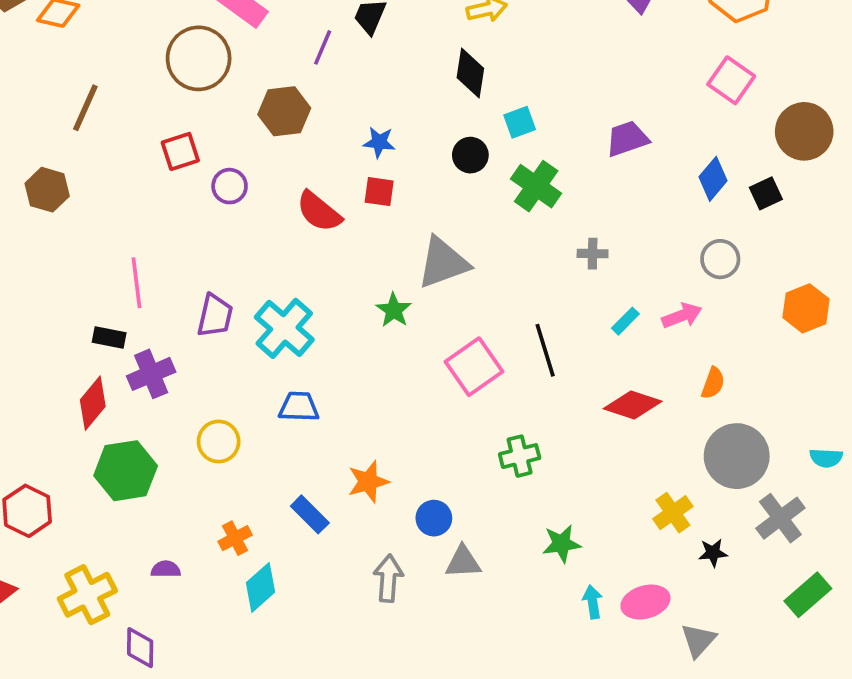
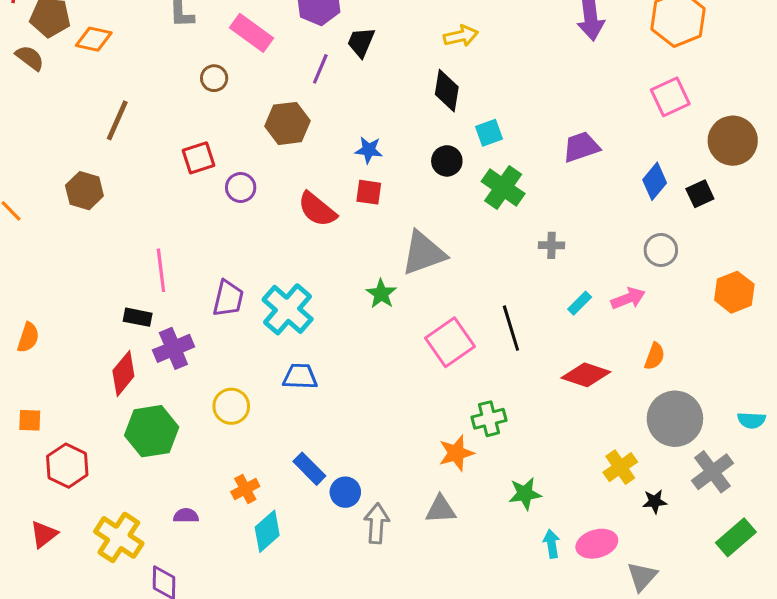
brown circle: (199, 58) -> (214, 78), size x0.5
pink square: (731, 80) -> (670, 97), turned 30
orange star: (368, 482) -> (456, 453), moved
blue circle: (434, 518) -> (345, 492), moved
yellow cross: (87, 595) -> (119, 537), turned -30

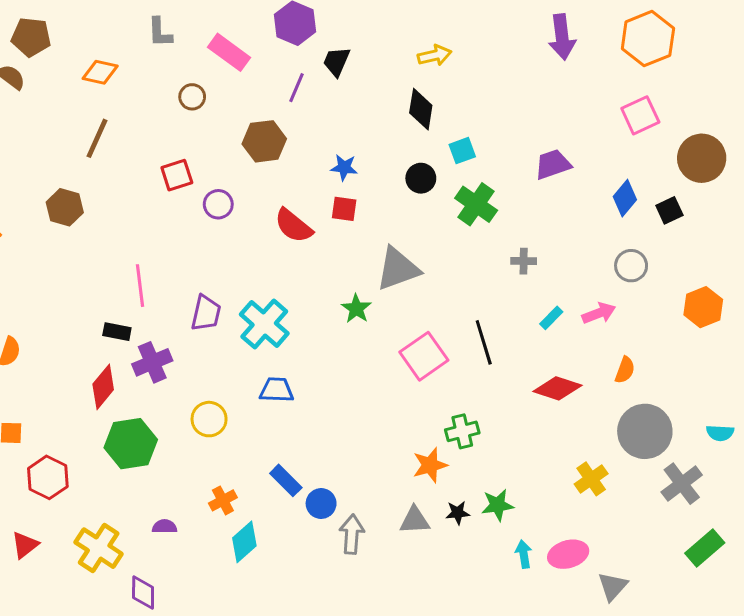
orange diamond: (94, 39) -> (100, 72), moved
black star: (655, 502) -> (458, 513), moved

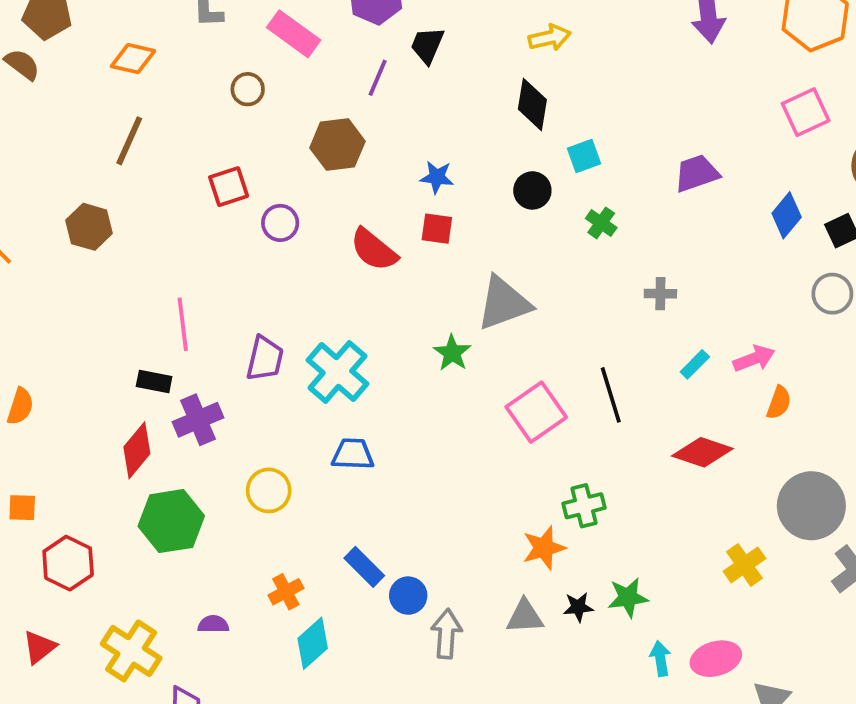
green cross: (476, 204) -> (601, 223), size x0.6
gray circle: (631, 266) -> (832, 294), moved
orange semicircle: (625, 370) -> (779, 403), moved

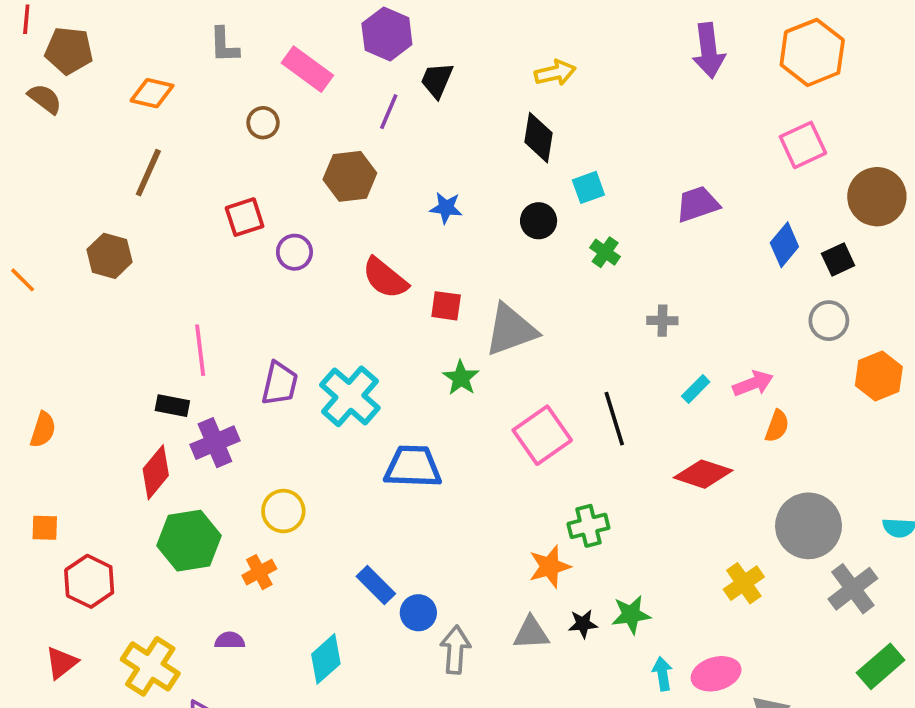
red square: (437, 229) -> (446, 306), moved
blue trapezoid: (353, 454) -> (413, 467), moved, size x1.4
orange cross: (286, 592) -> (259, 572), moved

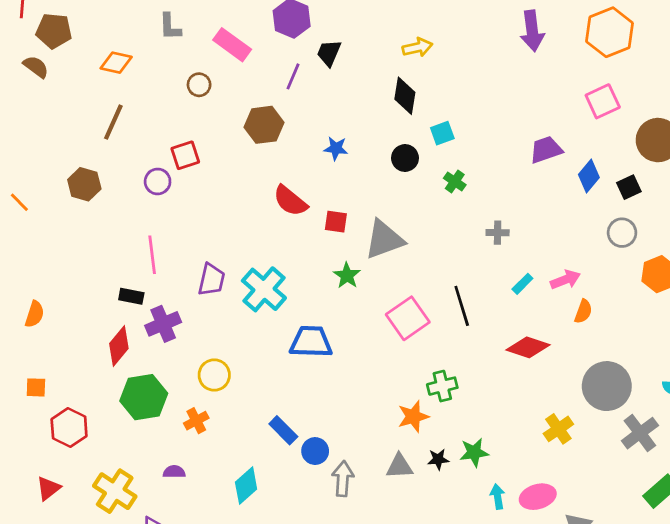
purple trapezoid: (698, 204) -> (546, 150), moved
purple circle: (294, 252) -> (158, 182), moved

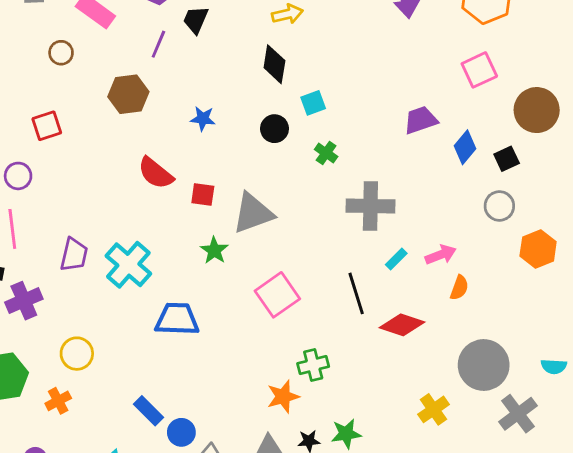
purple circle: (158, 182) -> (18, 176), moved
gray cross: (498, 233) -> (370, 206), size x2.0
black line: (462, 306) -> (356, 293), moved

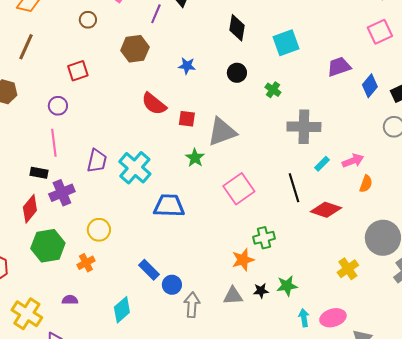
cyan square: (313, 103) -> (286, 43), moved, size x1.5

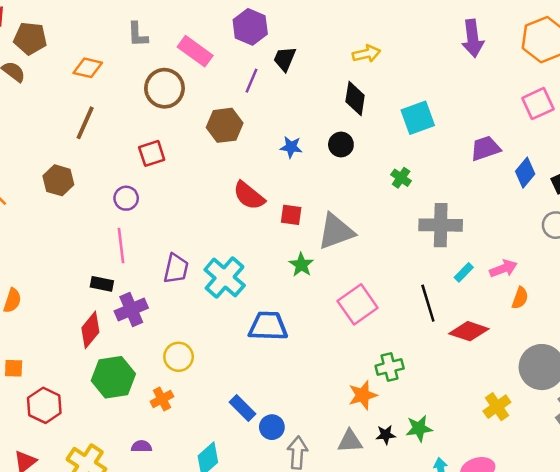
brown circle: (88, 20) -> (164, 88), size x1.8
black circle: (237, 73) -> (341, 145), moved

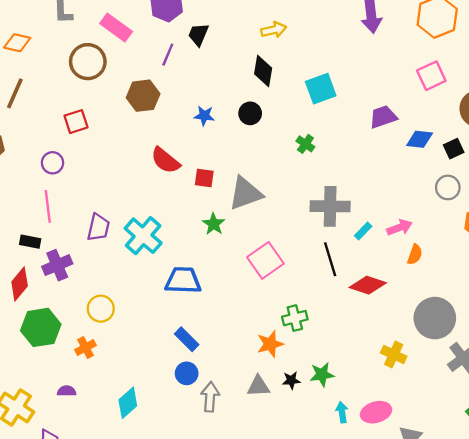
blue diamond: (525, 173) -> (420, 139), turned 56
gray cross: (441, 225) -> (330, 206), moved
yellow cross: (497, 407) -> (394, 355), turned -30
blue rectangle: (242, 408) -> (187, 339), moved

